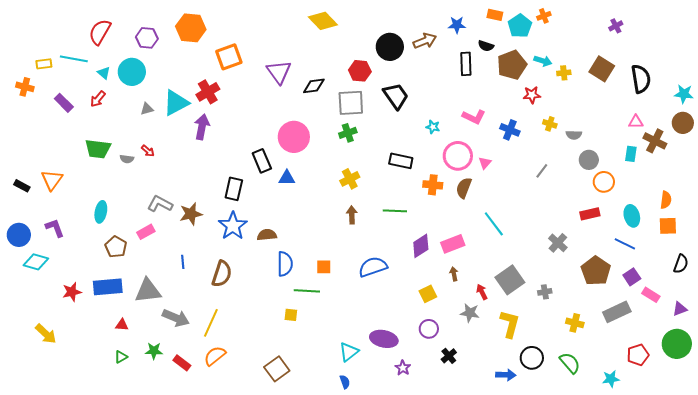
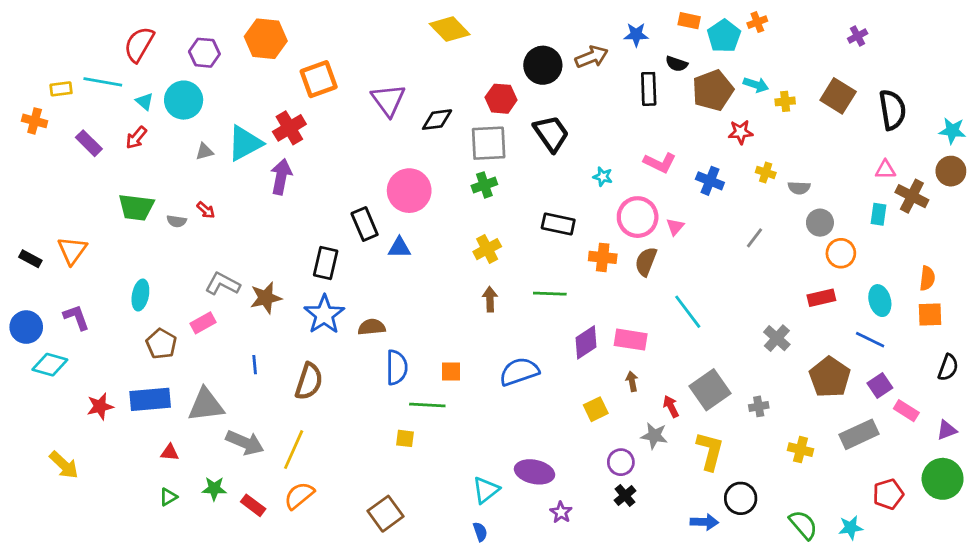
pink rectangle: (453, 244) -> (631, 340), turned 30
purple circle: (429, 329) -> (621, 462), moved
green semicircle: (570, 363) -> (803, 525), moved

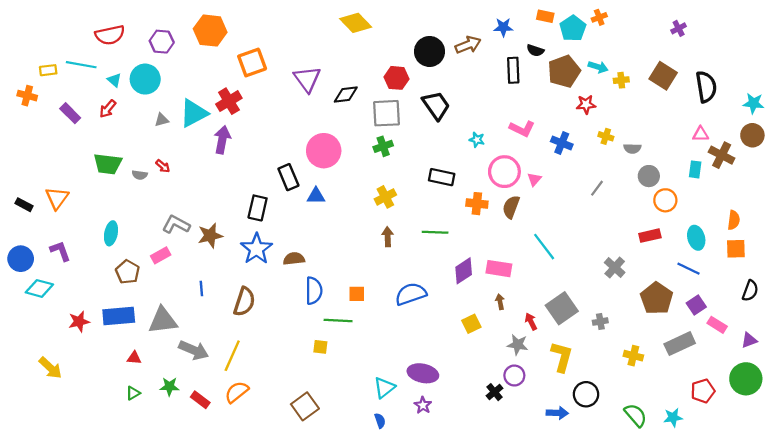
red semicircle: (139, 44) -> (110, 35), turned -132
purple circle: (621, 462) -> (514, 376), moved
purple star: (561, 512) -> (423, 405), moved

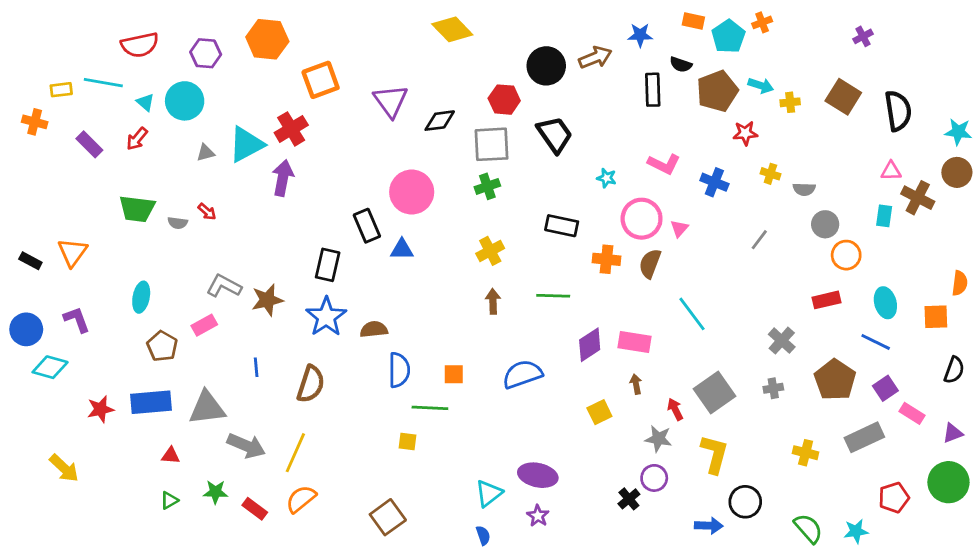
orange semicircle: (734, 220) -> (960, 283), moved
gray cross: (600, 322) -> (773, 388), moved

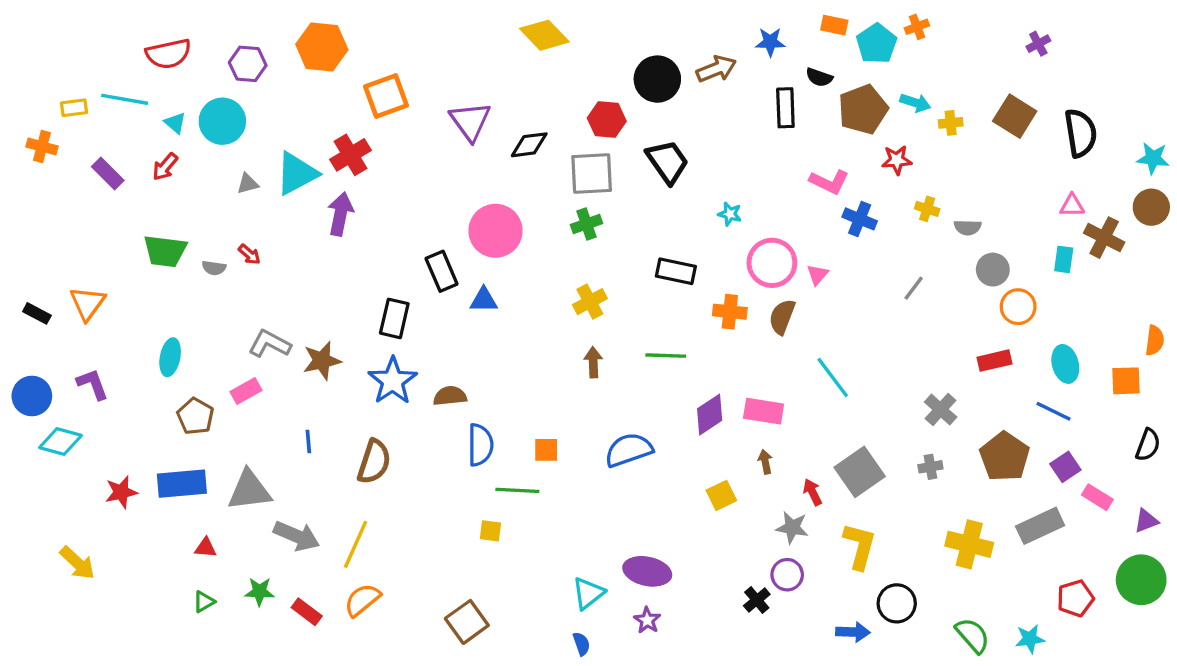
pink L-shape: (664, 164) -> (829, 182), moved
yellow cross: (806, 453) -> (969, 544), size x1.5

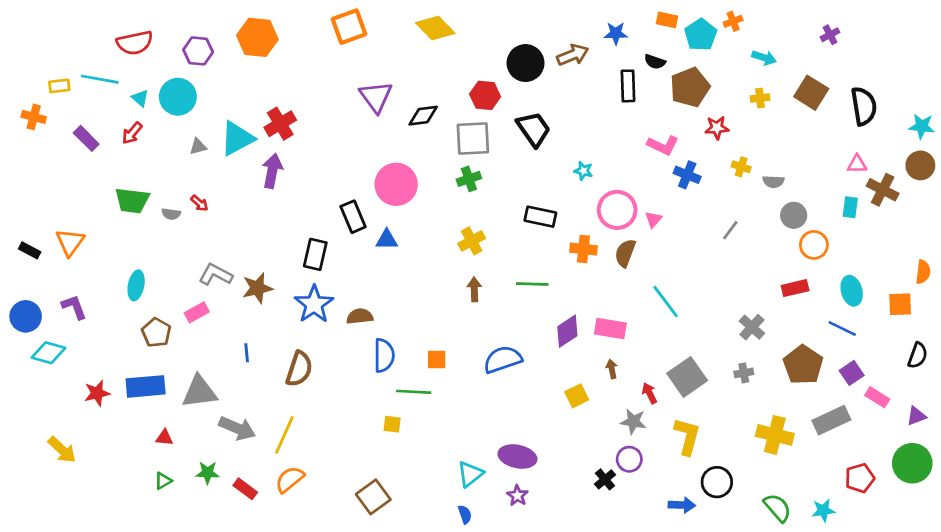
orange square: (386, 96) -> (349, 27), moved
cyan arrow: (915, 103) -> (764, 58), moved

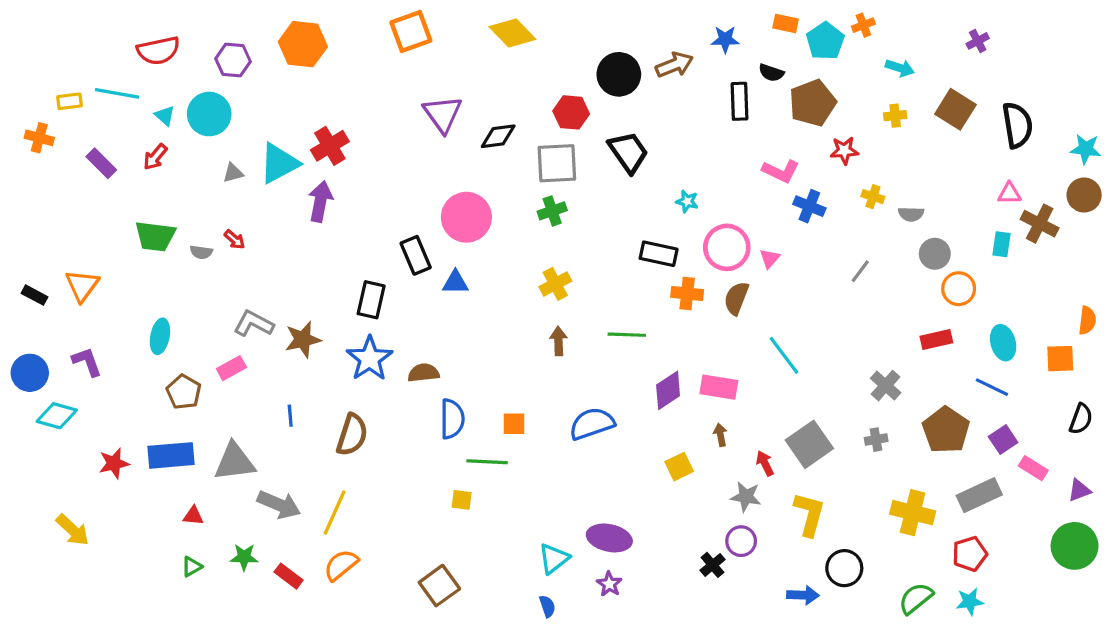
black rectangle: (540, 217) -> (659, 254), moved
red pentagon: (860, 478) -> (970, 554), moved
green semicircle: (778, 508) -> (916, 598), turned -88

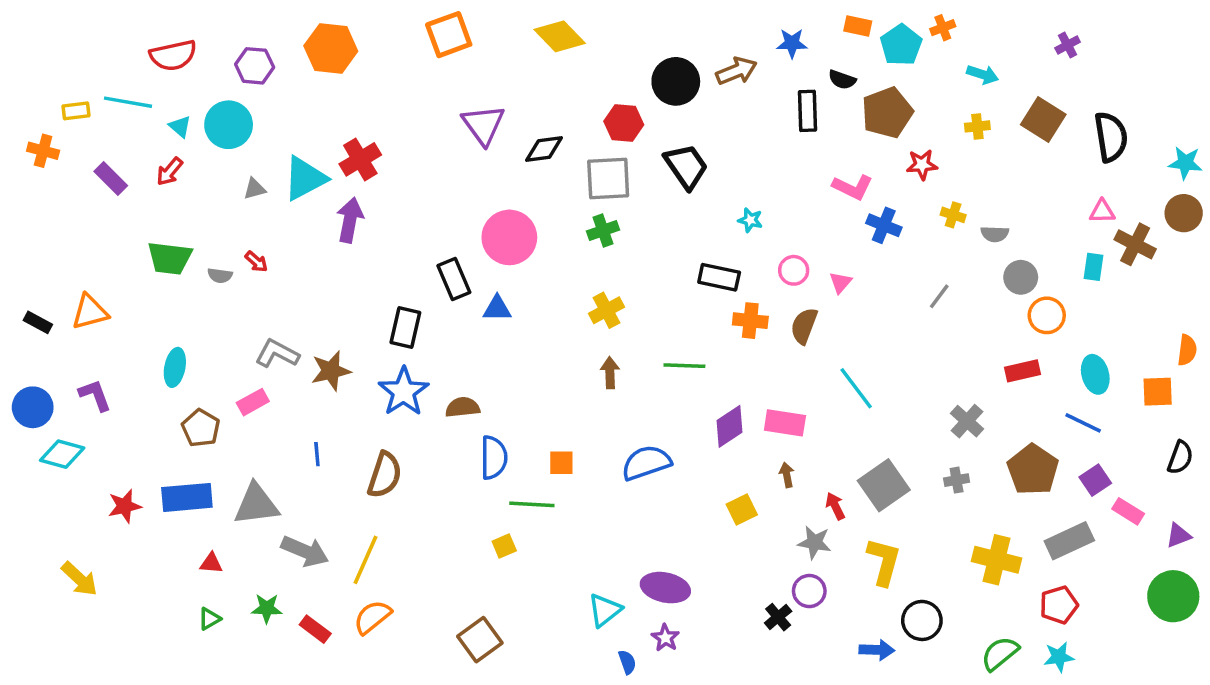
pink circle: (727, 247) -> (794, 270), size x0.6
orange triangle: (82, 286) -> (90, 312), turned 39
yellow square: (462, 500) -> (504, 546), turned -30
blue semicircle: (547, 606) -> (627, 662), moved

